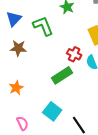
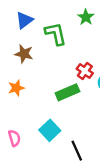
orange star: (16, 88) -> (16, 88), moved

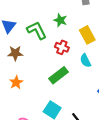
green star: (86, 17) -> (60, 20), moved
red cross: (85, 71) -> (62, 47), moved

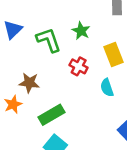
brown star: (15, 53) -> (29, 83), moved
green rectangle: (59, 75) -> (51, 115), moved

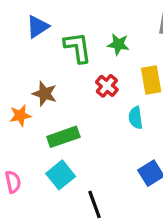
green star: (81, 31) -> (118, 44), turned -30

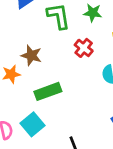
cyan square: (61, 175) -> (32, 124), moved

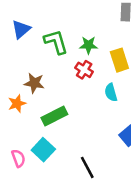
green star: (93, 13) -> (88, 45), moved

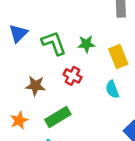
red cross: (84, 70) -> (73, 76), moved
orange star: (17, 104) -> (19, 120), moved

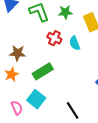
brown star: (35, 86) -> (18, 53), moved
cyan semicircle: (112, 89) -> (75, 43), moved

